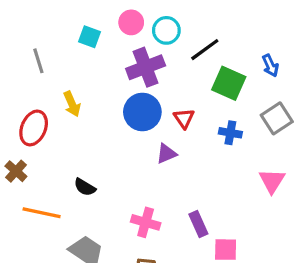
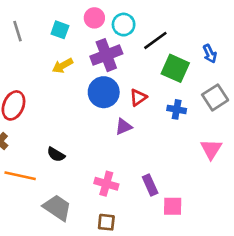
gray line: (38, 61) -> (17, 31), moved
yellow arrow: (72, 104) -> (63, 66), moved, turned 84
red triangle: (184, 118) -> (138, 97), turned 30

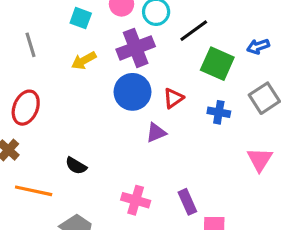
gray line: (17, 31) -> (30, 45), moved
blue arrow: (210, 54) -> (258, 46), turned 96

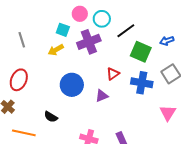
cyan square: (81, 18) -> (63, 30), moved
blue circle: (132, 92) -> (72, 85), moved
blue cross: (219, 112) -> (142, 83), size x1.5

